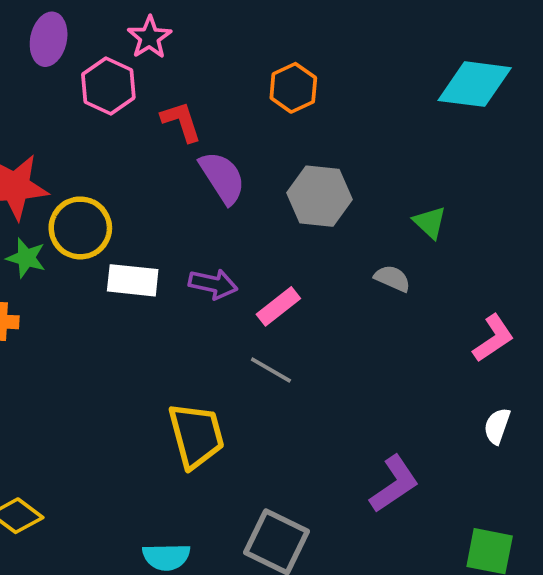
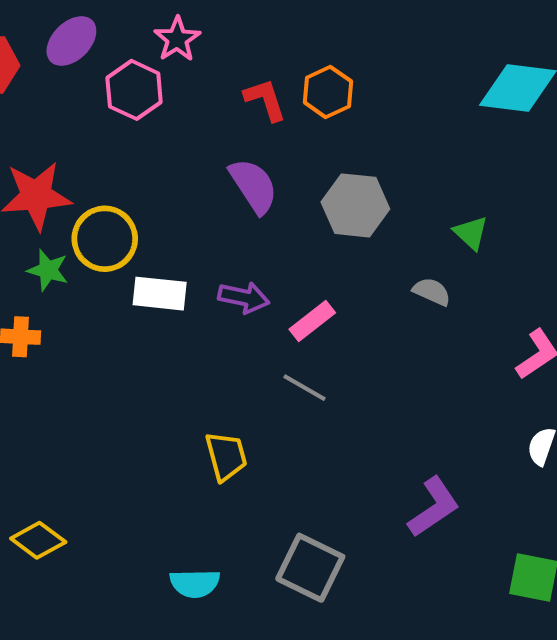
purple ellipse: (49, 39) -> (71, 41), turned 33
red L-shape: (181, 121) -> (265, 100), moved
yellow trapezoid: (196, 435) -> (226, 456), size x0.7

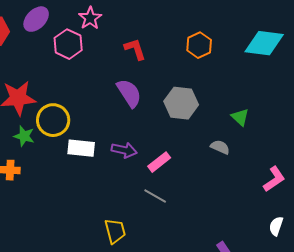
orange hexagon: (328, 92) -> (199, 45), moved

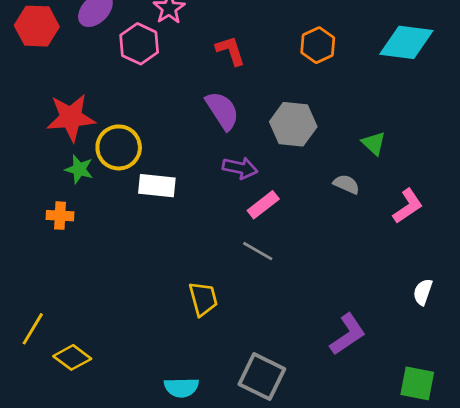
purple arrow: (124, 150) -> (240, 168), moved
pink L-shape: (274, 179) -> (408, 206), moved

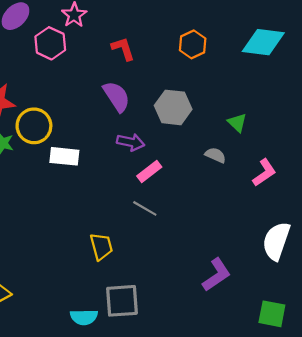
white semicircle: (423, 292) -> (276, 241), size x1.8
gray square: (262, 377) -> (122, 301), moved, turned -30

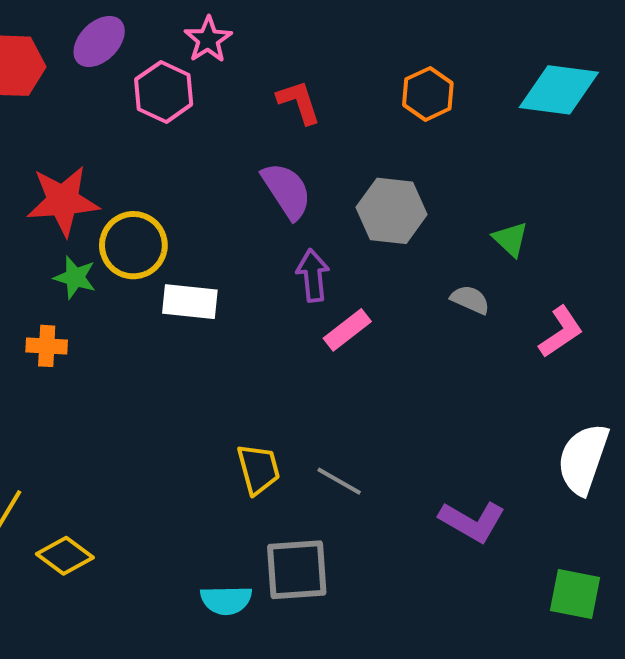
purple arrow: (131, 142) -> (313, 275), turned -108
gray line: (145, 208) -> (339, 481), moved
purple L-shape: (217, 275) -> (472, 521), turned 64

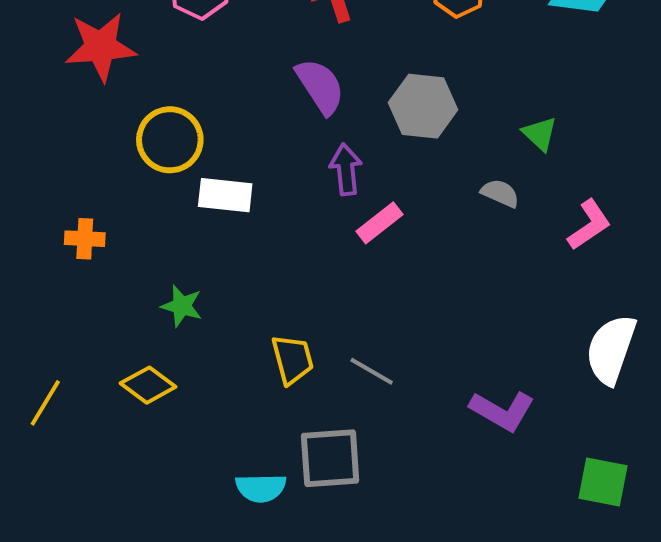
red star: (63, 201) -> (101, 47), moved
green star: (75, 277) -> (182, 306), moved
yellow diamond: (65, 556) -> (148, 385), moved

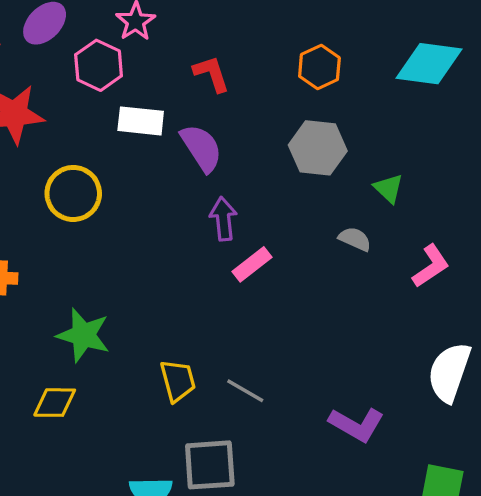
gray hexagon: (423, 106) -> (318, 148), moved
white rectangle: (225, 195) -> (141, 121), moved
green star: (182, 306) -> (83, 335), size x1.5
yellow diamond: (148, 385) -> (55, 403), turned -36

